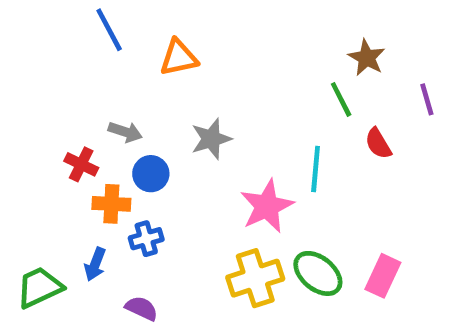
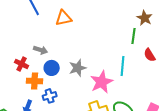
green line: (341, 99) -> (134, 36), turned 35
gray star: (211, 139) -> (78, 68), moved

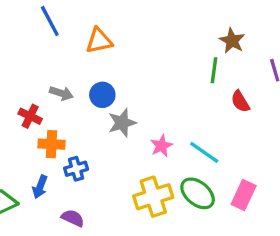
cyan line: (123, 66) -> (204, 152), moved, turned -60
blue circle: (52, 68) -> (102, 95), moved
pink star: (102, 82) -> (161, 146), size x0.6

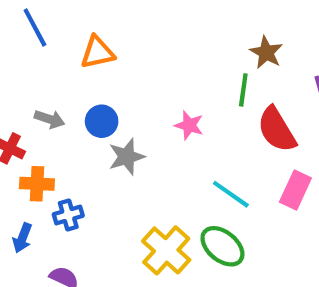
red semicircle: (240, 101) -> (277, 130), size x1.6
pink star: (161, 146) -> (189, 125), moved, turned -30
pink rectangle: (244, 195) -> (295, 190), moved
yellow cross: (153, 197) -> (166, 250), turned -30

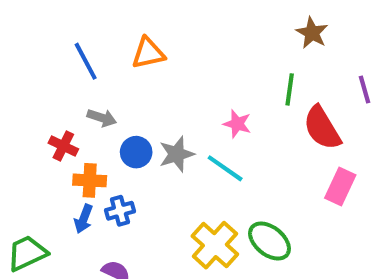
blue line: (35, 27) -> (86, 61), moved
brown star: (266, 52) -> (312, 33), moved
blue circle: (102, 121) -> (136, 152), moved
cyan line: (231, 194) -> (225, 168), moved
blue arrow: (22, 238) -> (84, 219), moved

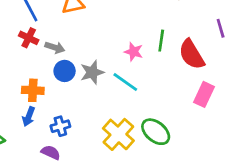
green line: (290, 89) -> (161, 41), moved
gray arrow: (102, 118) -> (55, 48), moved
red cross: (63, 146) -> (29, 38), moved
blue cross: (120, 211) -> (60, 126), moved

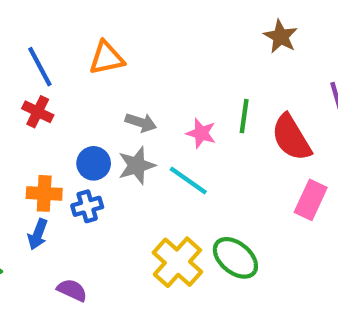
gray arrow: (55, 48) -> (141, 122), moved
blue cross: (60, 126) -> (87, 206), moved

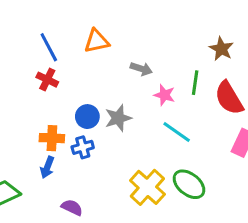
brown star: (281, 37) -> (221, 49), moved
gray arrow: (141, 122) -> (141, 69), moved
cyan line: (188, 181) -> (177, 132), moved

